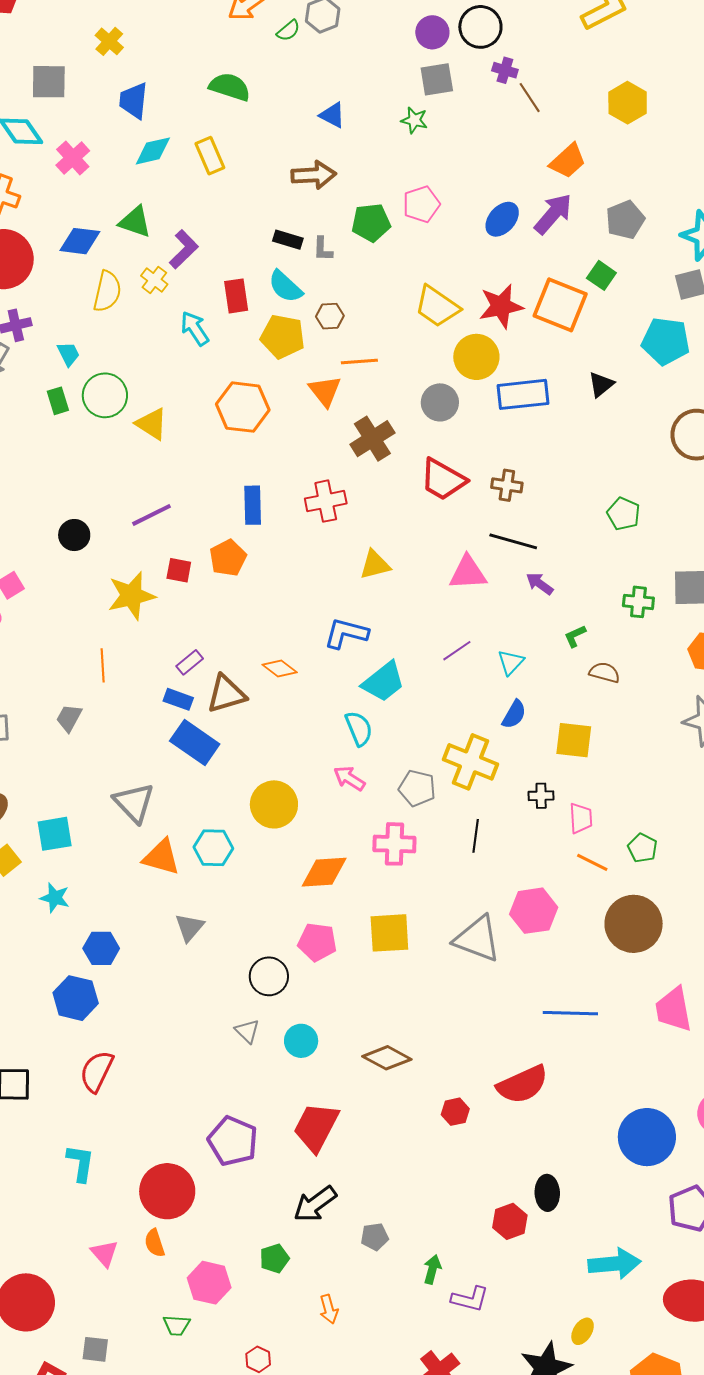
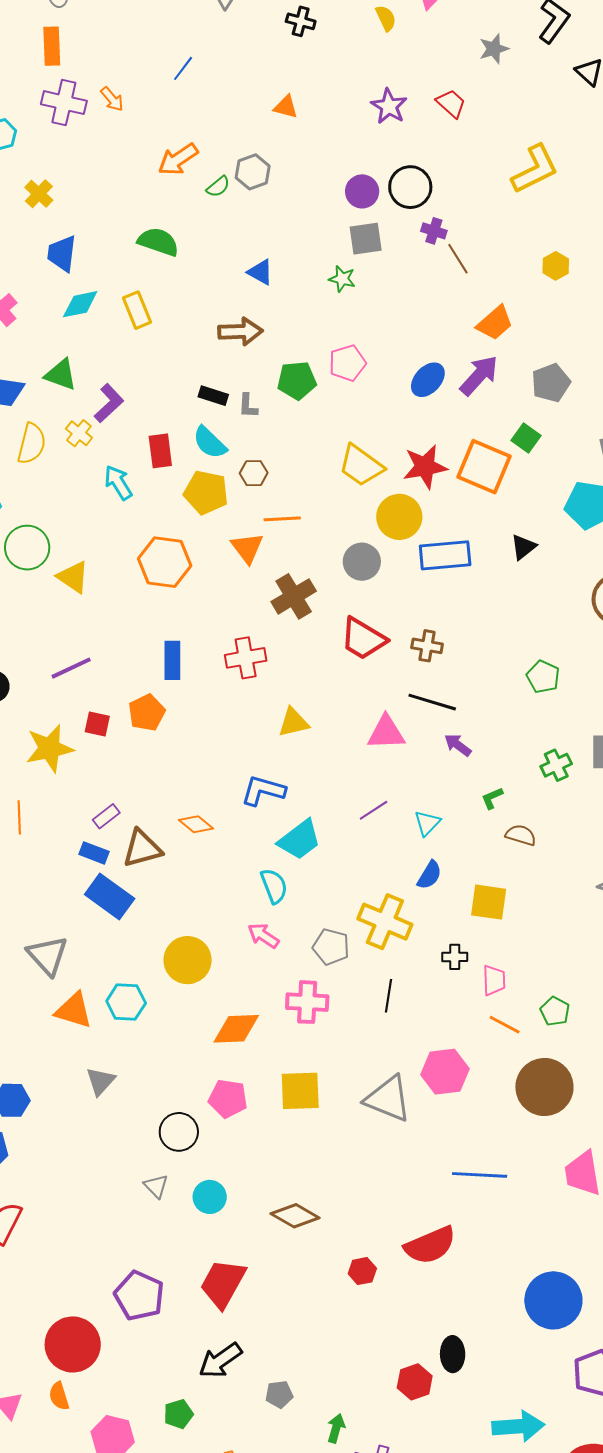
yellow hexagon: (628, 103) -> (556, 266), size x0.7
green cross: (638, 602) -> (556, 765), turned -32

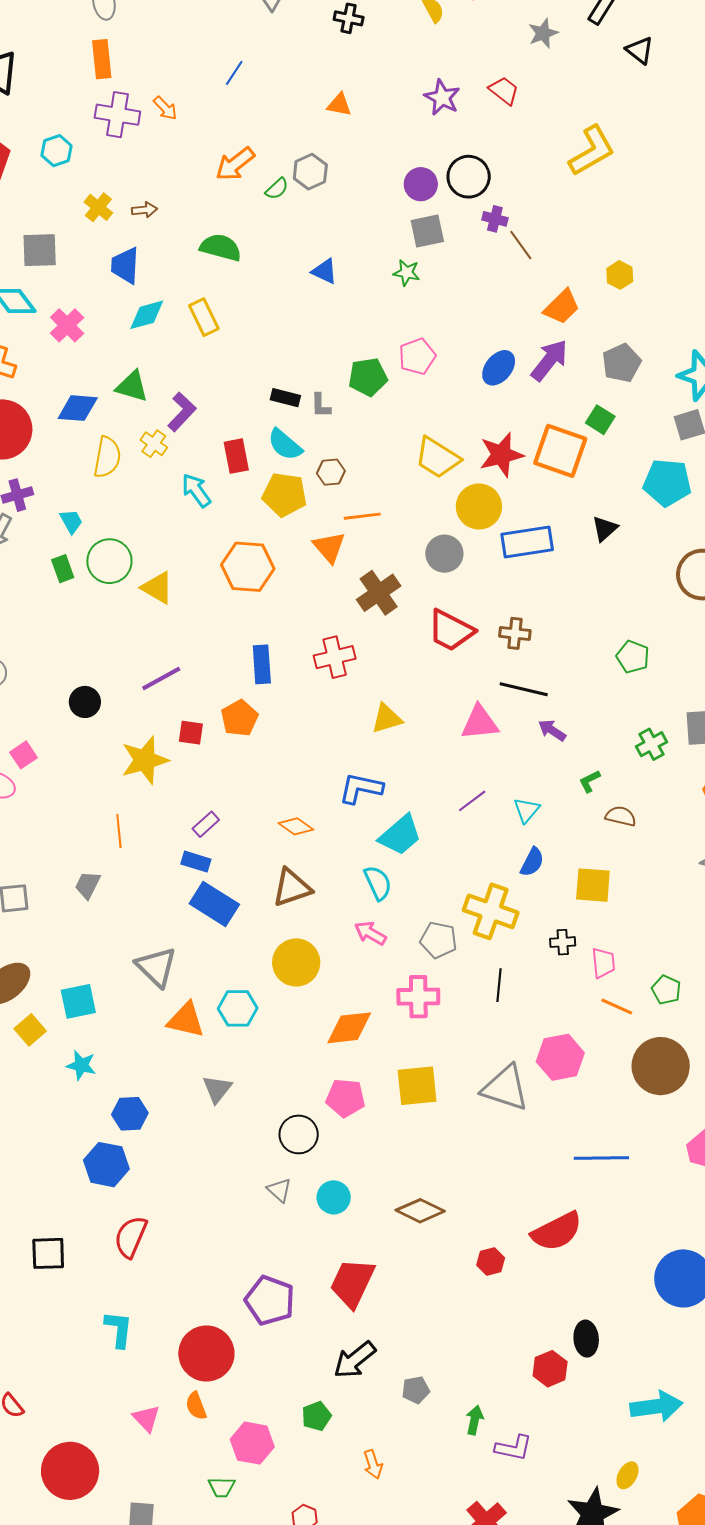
yellow hexagon: (556, 266) -> (620, 275), moved
brown arrow: (240, 331) -> (144, 210), moved, size x0.6
brown triangle: (142, 849) -> (292, 888), moved

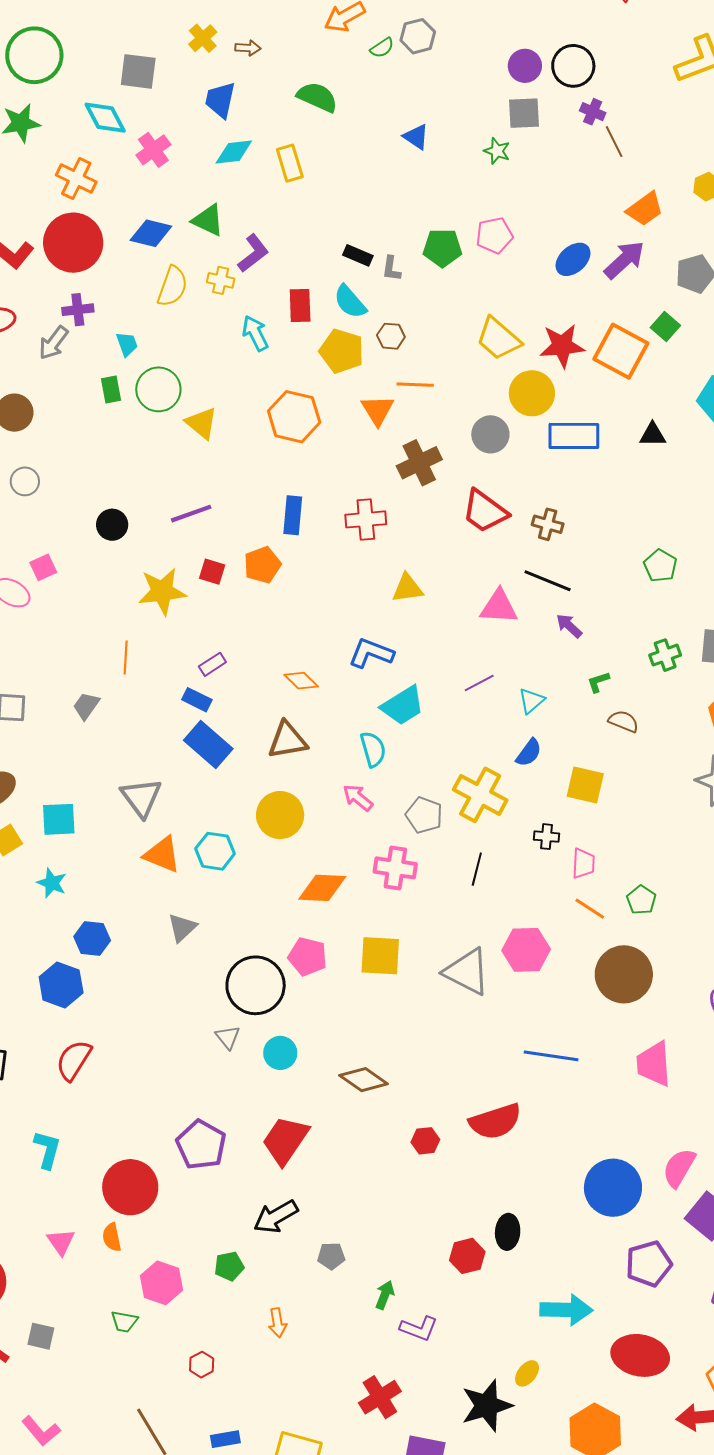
yellow cross: (154, 444) -> (221, 280), turned -32
black triangle: (605, 529) -> (653, 435), turned 32
black circle: (299, 1134) -> (256, 985), size x1.5

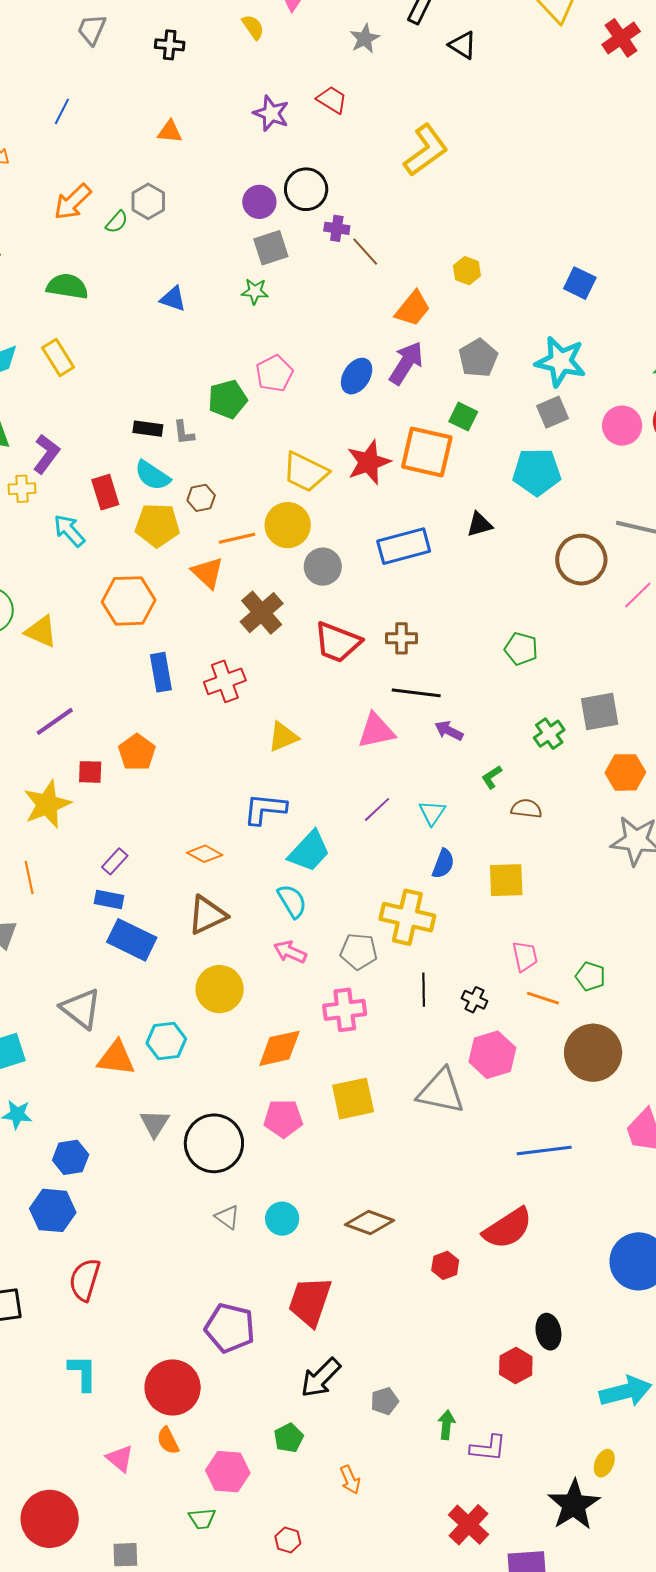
yellow circle: (532, 393) -> (288, 525), moved
blue rectangle: (293, 515) -> (161, 672), moved
black cross: (546, 837) -> (475, 1000), moved, turned 35
black circle: (256, 985) -> (214, 1143), moved

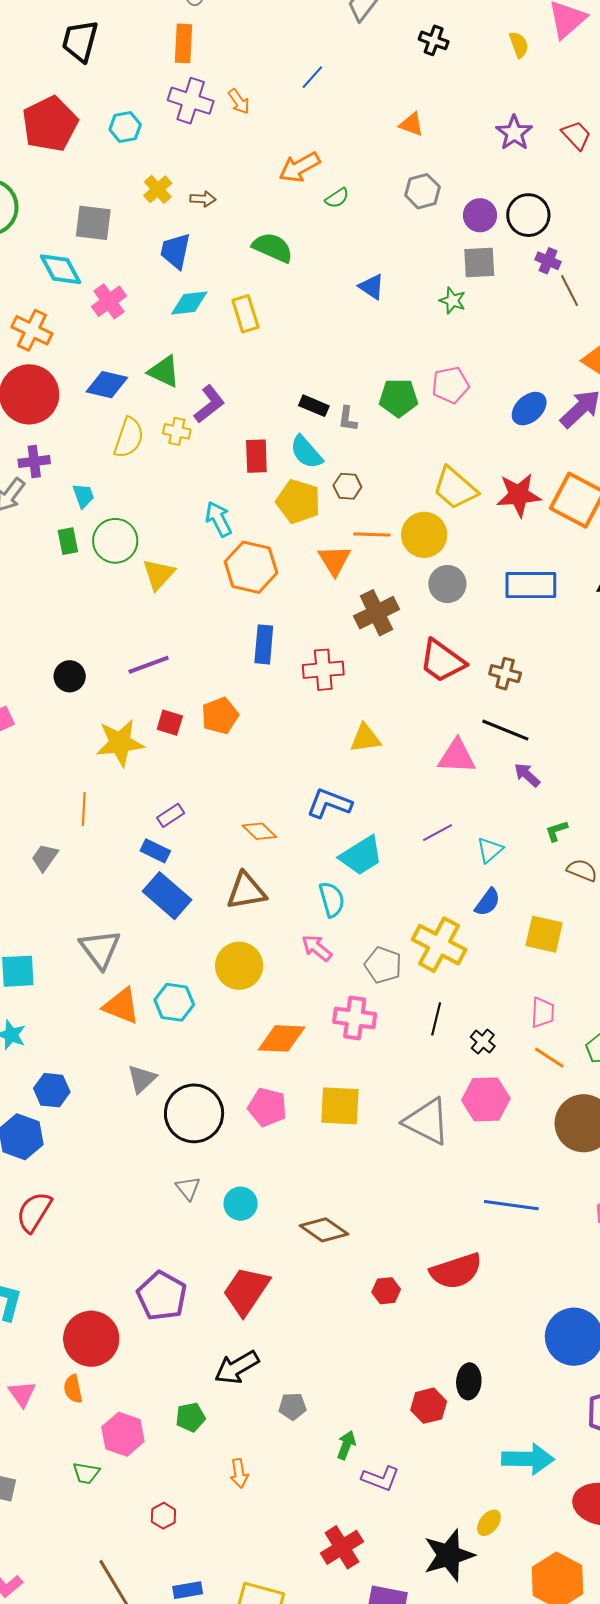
gray hexagon: (148, 201) -> (422, 191), moved
cyan arrow: (69, 531) -> (219, 519), moved
yellow triangle: (41, 631) -> (159, 574), turned 33

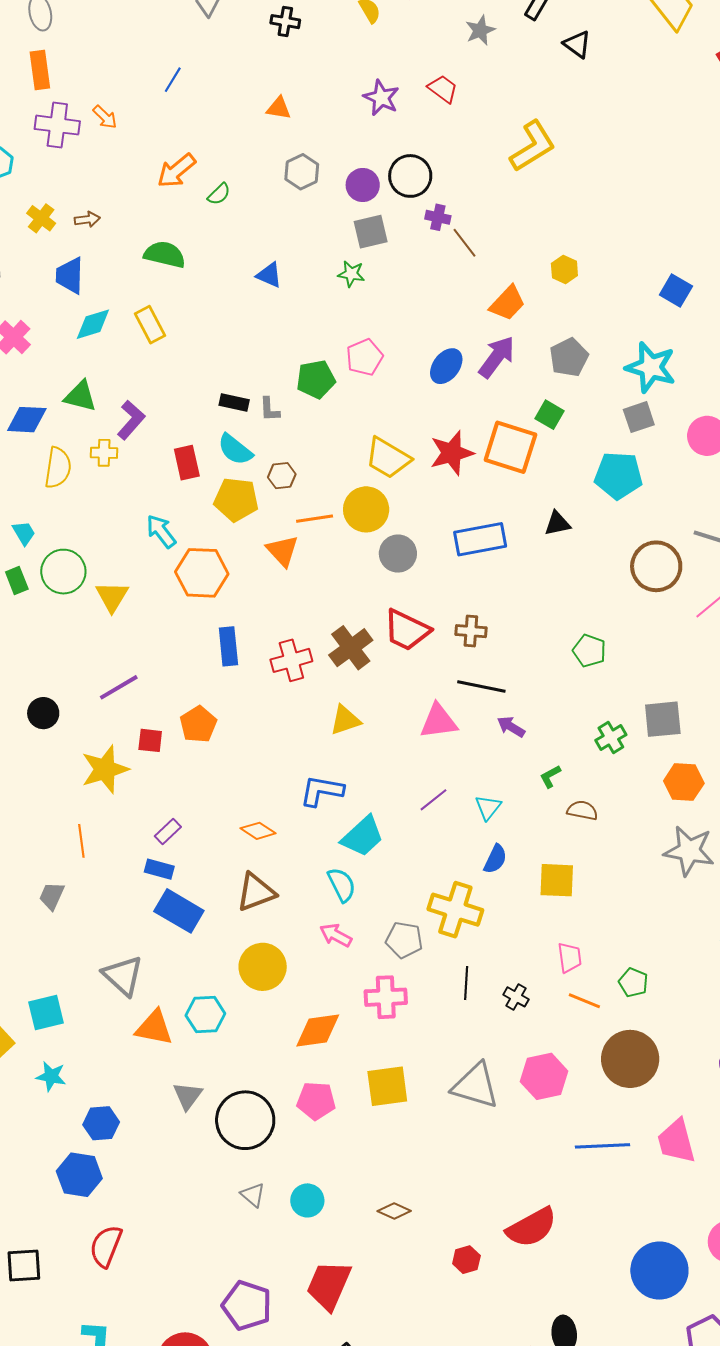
brown cross: (376, 613) -> (351, 648), moved
pink hexagon: (486, 1099) -> (544, 1076), moved
blue line: (511, 1205) -> (603, 1146), moved
brown diamond: (324, 1230) -> (394, 1211), size x0.7

